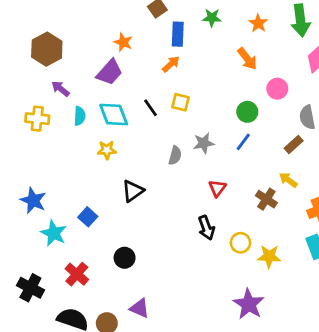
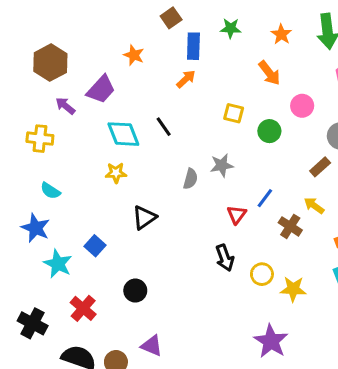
purple trapezoid: (110, 72) -> (101, 89), moved
yellow square: (180, 102) -> (234, 113), moved
cyan semicircle: (80, 116) -> (50, 191), moved, turned 120
blue line: (243, 142) -> (265, 198), moved

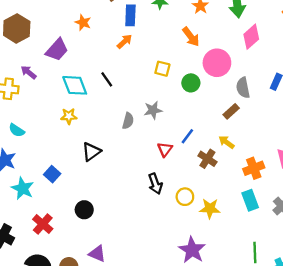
purple arrow: (65, 106) -> (29, 72), moved
pink circle: (302, 106) -> (217, 63), size x1.5

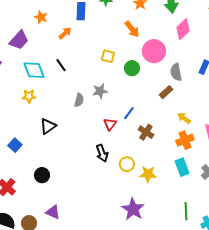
orange arrow: (125, 41) -> (65, 33), moved
yellow arrow: (226, 142) -> (184, 118), moved

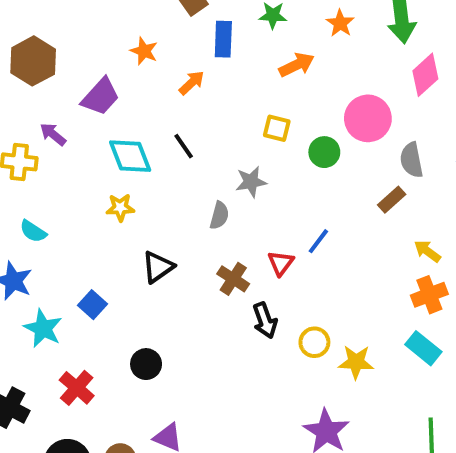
orange arrow: (132, 29) -> (297, 65), moved, turned -78
gray star: (100, 91) -> (251, 182), moved
brown cross: (146, 132) -> (233, 279), moved
cyan rectangle: (182, 167) -> (423, 348), turned -30

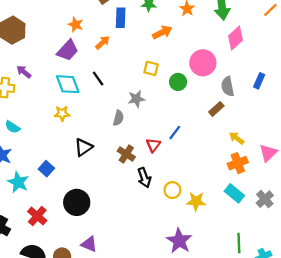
purple trapezoid: (100, 97) -> (68, 50), moved
black circle: (146, 364) -> (77, 202), size x1.5

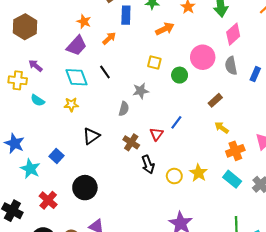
gray semicircle: (228, 86) -> (231, 66), moved
cyan semicircle: (13, 127) -> (38, 100), moved
yellow arrow: (237, 138) -> (222, 128), moved
yellow star: (196, 201) -> (198, 173), moved, turned 30

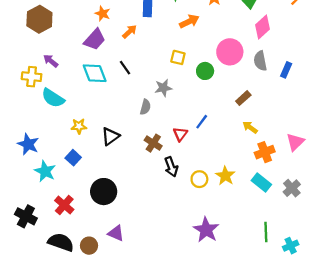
cyan semicircle: (38, 100) -> (53, 98), size x1.5
yellow star: (71, 105) -> (79, 126), moved

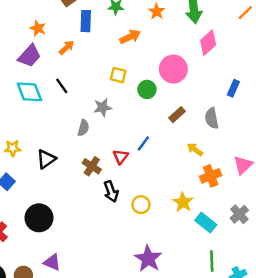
gray semicircle: (260, 61) -> (212, 118), moved
brown rectangle: (243, 98) -> (177, 115), moved
yellow star: (225, 176) -> (183, 202), moved
cyan rectangle: (261, 183) -> (206, 223), moved

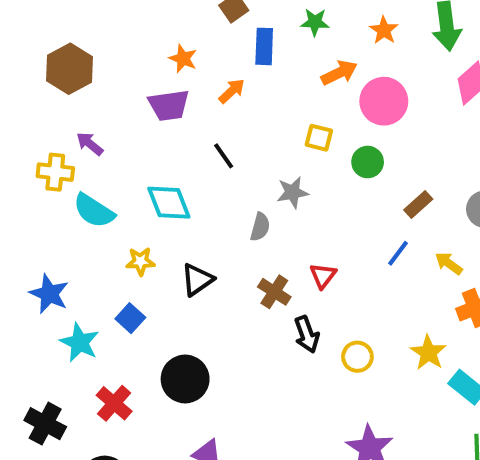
purple trapezoid: (29, 56) -> (169, 105), turned 40
pink circle: (173, 69) -> (384, 101), moved
cyan diamond: (29, 92) -> (169, 203), moved
blue line: (143, 143) -> (398, 253), moved

